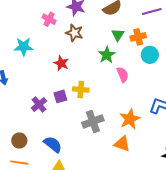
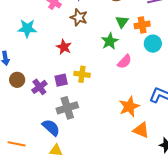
pink semicircle: (123, 74) -> (125, 62), turned 63
gray cross: (93, 121) -> (67, 108), moved
brown circle: (19, 141) -> (17, 80), moved
orange triangle: (122, 144) -> (141, 130), moved

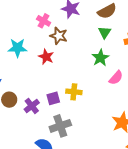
brown star: (79, 17) -> (59, 36), moved
green triangle: (122, 22) -> (105, 32), moved
red star: (64, 47) -> (46, 57), moved

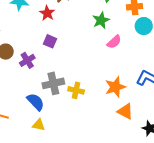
yellow cross: (74, 92) -> (76, 90), moved
purple square: (53, 98) -> (50, 41), moved, turned 32

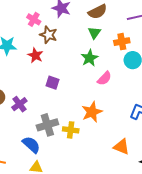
purple square: (50, 41) -> (53, 83), moved
orange star: (115, 87) -> (92, 112), moved

